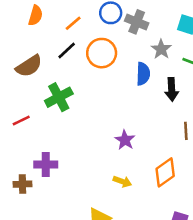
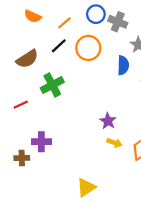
orange semicircle: (35, 15) -> (33, 16), turned 98
yellow arrow: (122, 181) -> (114, 143), moved

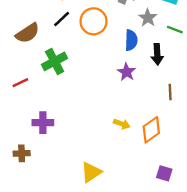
purple star: (108, 121) -> (127, 72), moved
brown cross: (22, 158) -> (22, 153), moved

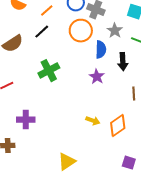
orange circle: (93, 21) -> (81, 31), moved
green cross: (55, 61) -> (49, 71), moved

